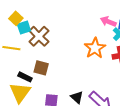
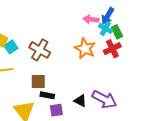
brown cross: (39, 36) -> (40, 50), moved
black rectangle: (25, 77) -> (47, 95), moved

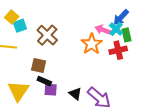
pink arrow: (91, 19) -> (103, 30), moved
purple square: (56, 110) -> (51, 90), moved

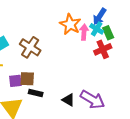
pink arrow: (103, 30) -> (84, 32), turned 84
orange star: (92, 44) -> (70, 24), moved
purple square: (51, 90) -> (15, 81), moved

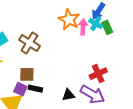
red cross: (103, 49) -> (98, 74), moved
purple square: (15, 81) -> (20, 89), moved, turned 32
black triangle: (68, 100) -> (68, 95), turned -40

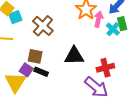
cyan cross: (96, 24) -> (113, 29), moved
black triangle: (68, 95) -> (74, 56), moved, size x1.5

